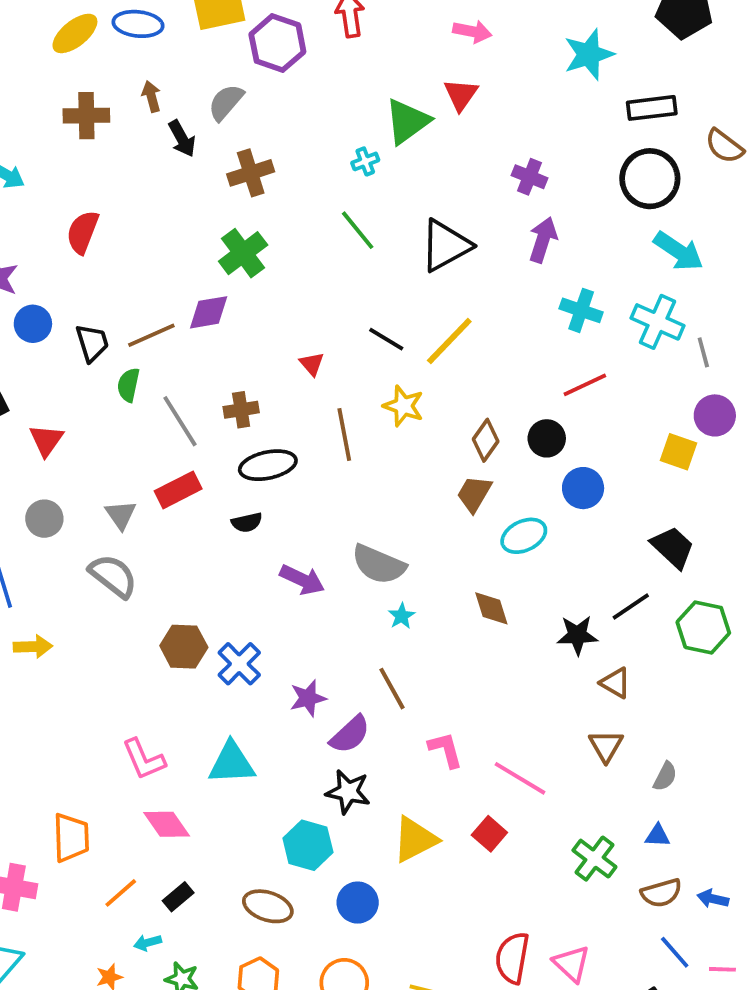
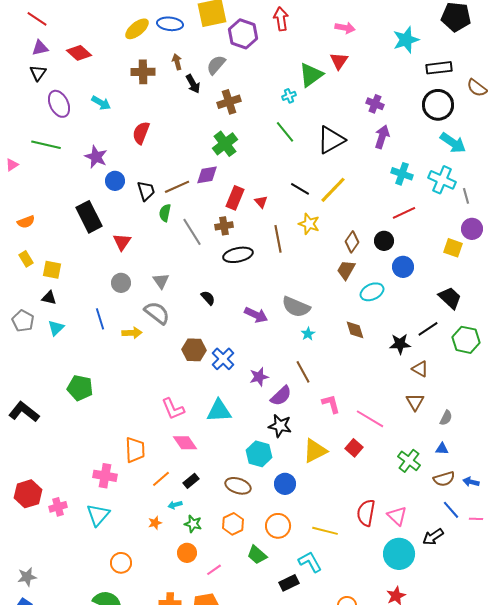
red rectangle: (178, 490) -> (235, 198), moved, turned -40
black semicircle: (247, 522) -> (208, 298), moved, turned -119
yellow arrow: (33, 647) -> (132, 333), moved

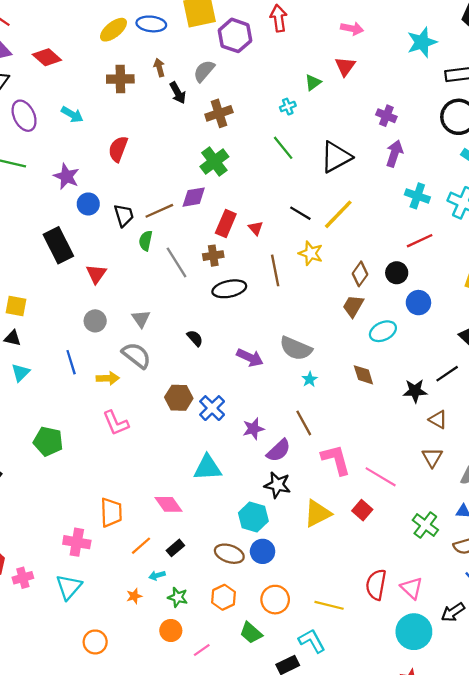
green triangle: (311, 75) -> (313, 82), size x0.6
pink L-shape: (331, 404) -> (336, 460), size x1.4
pink L-shape: (173, 409) -> (116, 423), moved
blue circle: (285, 484) -> (263, 551), moved

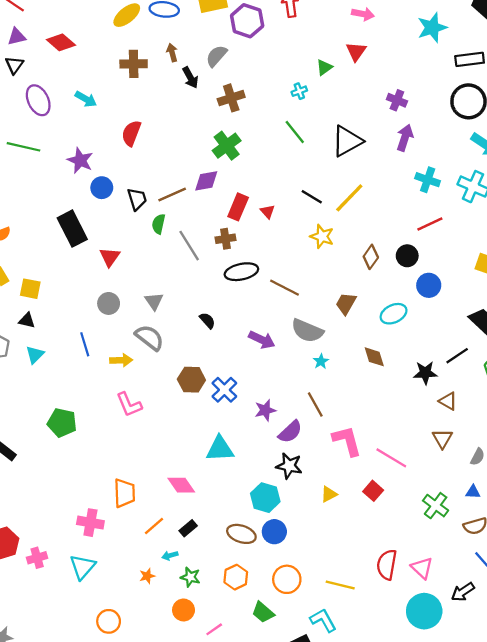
brown line: (275, 270) -> (285, 288), moved, turned -52
brown trapezoid: (353, 306) -> (346, 303), moved
yellow triangle: (318, 514) -> (329, 494), size x0.6

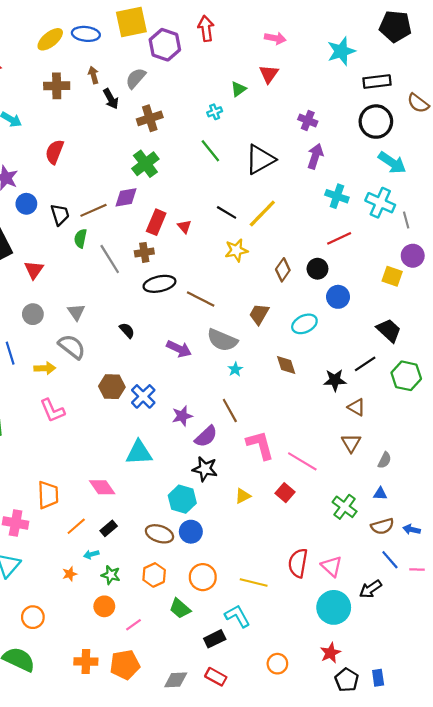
yellow star: (322, 236) -> (236, 250), turned -30

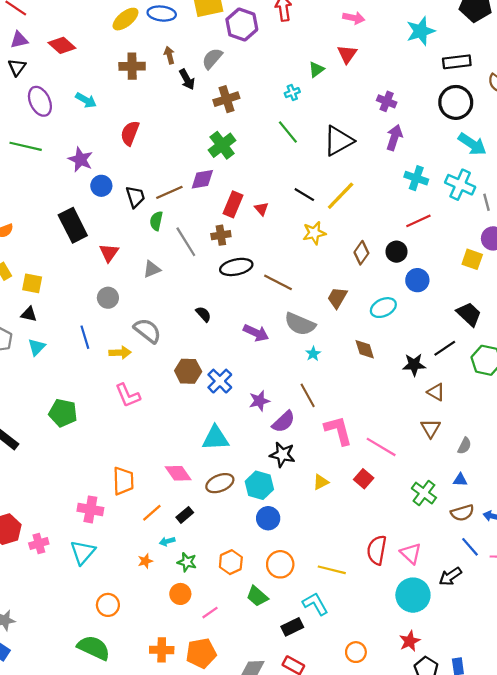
gray triangle: (76, 312) -> (152, 269), moved, turned 42
brown ellipse: (159, 534) -> (220, 483), moved, turned -40

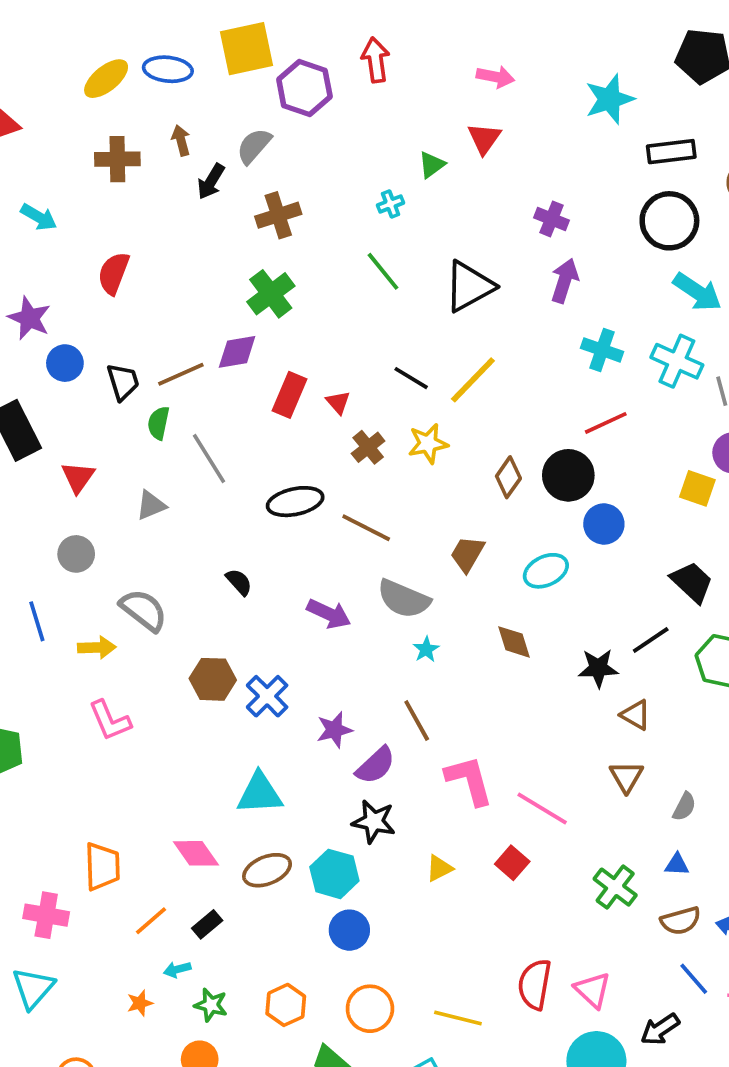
black arrow: (187, 79) -> (211, 182), turned 60
brown cross: (221, 235) -> (368, 447), moved, turned -30
black circle: (397, 252) -> (568, 475), size x1.4

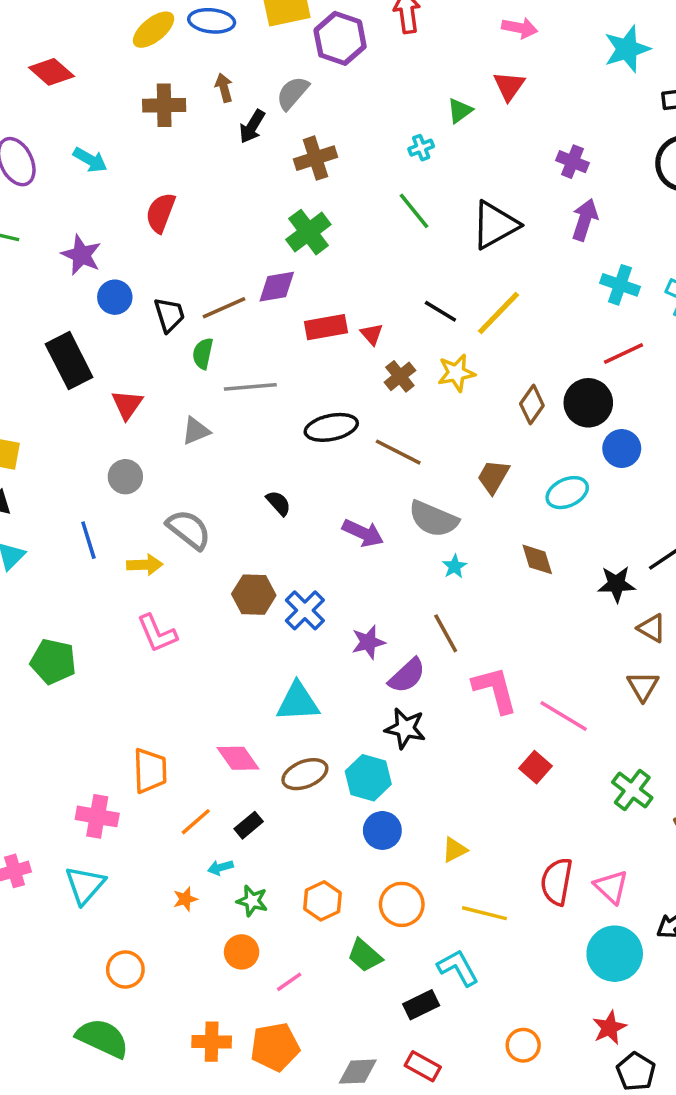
red rectangle: (289, 395) -> (326, 327), turned 57
gray line: (209, 458) -> (250, 387), turned -63
yellow triangle: (439, 868) -> (455, 850), moved

